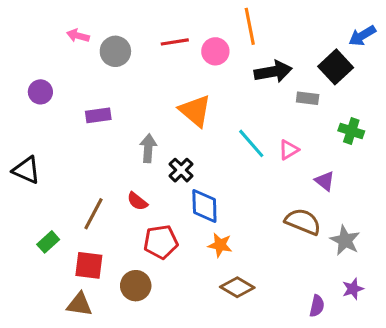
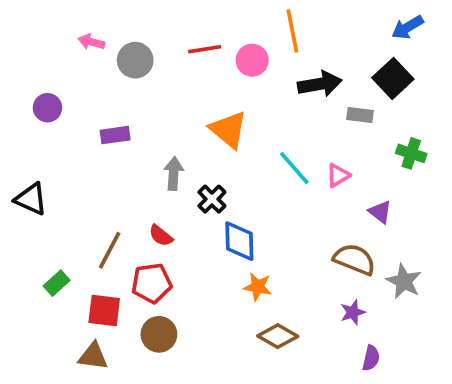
blue arrow: (362, 36) -> (408, 27), moved
red pentagon: (161, 242) -> (152, 283), moved
purple star: (353, 289) -> (353, 312), moved

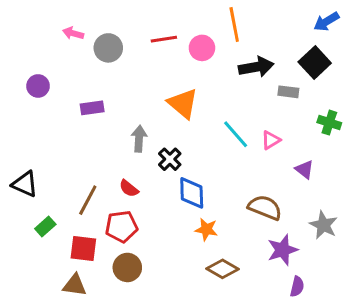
black triangle: (31, 199) -> (25, 184), moved
brown semicircle: (355, 259) -> (265, 207), moved
purple star: (353, 312) -> (282, 250), size x1.5

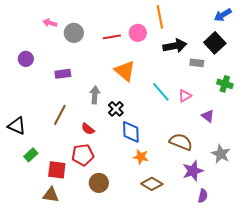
red line: (164, 39) -> (112, 37), moved
brown line: (88, 200) -> (60, 115), moved
brown circle: (127, 267) -> (99, 183), moved

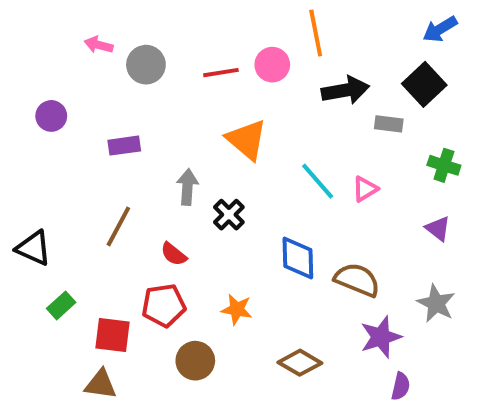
purple triangle: (208, 116) -> (438, 228), moved
blue diamond: (131, 132) -> (298, 258), moved
orange star: (141, 157) -> (237, 309), moved

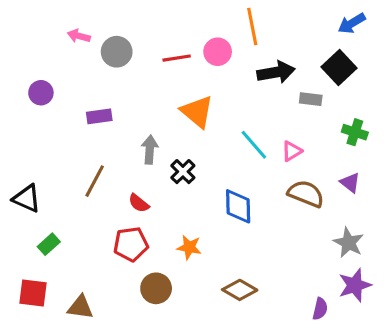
brown semicircle: (357, 280) -> (306, 194), moved
red square: (112, 335) -> (33, 293), moved
purple star: (381, 337) -> (355, 285), moved

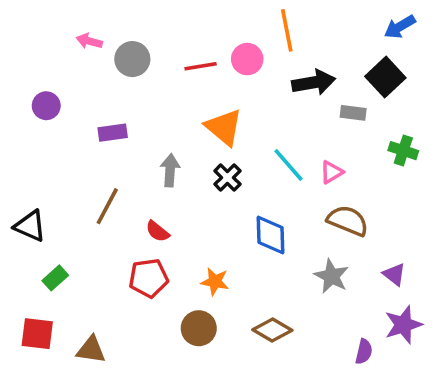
black cross: (183, 172) -> (227, 178), moved
purple triangle: (350, 183) -> (394, 274), moved
gray star: (349, 243) -> (332, 276), moved
brown circle: (156, 288) -> (199, 328), moved

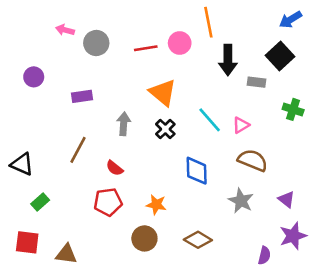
black arrow: (314, 82) -> (228, 60), turned 100

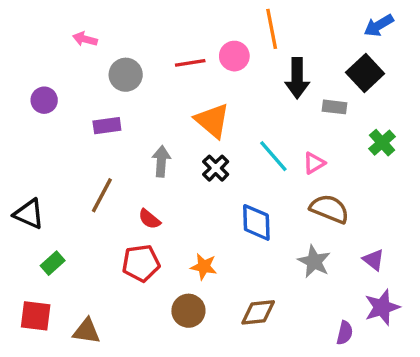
gray circle: (96, 43) -> (126, 75), moved
green cross: (293, 109) -> (382, 143), turned 30
brown diamond: (198, 240) -> (258, 312), turned -36

